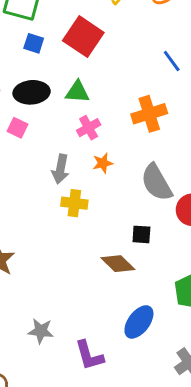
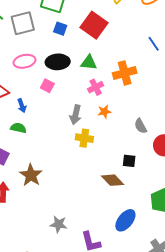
orange cross: (149, 114) -> (125, 73), moved
gray semicircle: (157, 183) -> (141, 126), size x0.6

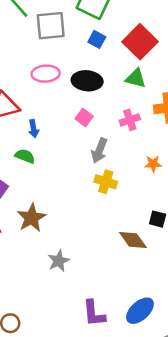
green triangle: (89, 63) -> (136, 78), moved
pink square: (47, 86) -> (84, 118), moved
orange star: (104, 112) -> (153, 164), moved
blue ellipse: (125, 220) -> (140, 311), moved
gray star: (59, 224) -> (59, 261), moved, turned 30

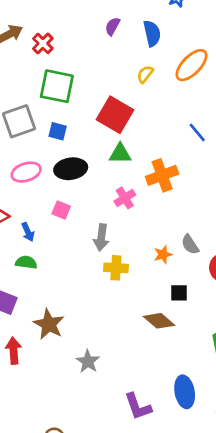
blue square: (97, 39) -> (58, 131), moved
pink square: (84, 118) -> (61, 210), moved
orange star: (153, 164) -> (163, 255), moved
blue ellipse: (140, 311) -> (185, 392), turned -44

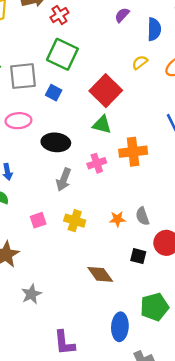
black ellipse: (71, 169) -> (56, 142), moved
pink square: (61, 210) -> (38, 220), moved, turned 35
gray arrow: (101, 237) -> (64, 180), moved
black square: (179, 293) -> (138, 256), moved
blue ellipse: (185, 392) -> (120, 327), moved

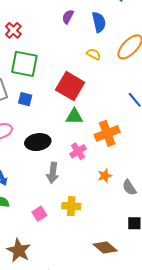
yellow semicircle: (140, 62) -> (94, 54), turned 80
orange star: (117, 219) -> (105, 176), moved

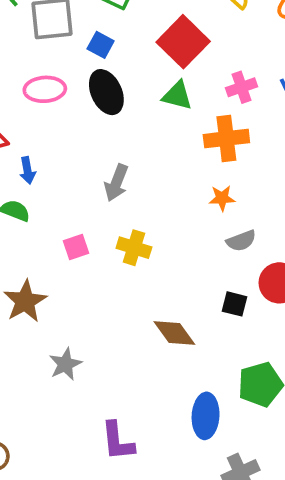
black ellipse: (38, 142) -> (106, 92), moved, turned 60
pink cross: (78, 151) -> (241, 87), moved
orange star: (105, 176) -> (222, 198), moved
gray semicircle: (129, 188) -> (241, 241), turned -91

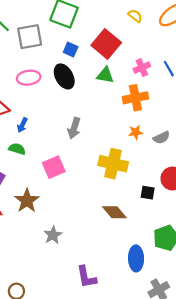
blue square: (101, 45) -> (71, 49), moved
blue arrow: (27, 170) -> (22, 125), turned 40
gray semicircle: (241, 241) -> (161, 138), moved
pink square: (76, 247) -> (54, 167), size x1.5
yellow cross: (134, 248) -> (113, 164), moved, size x1.5

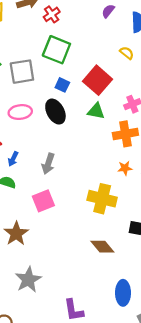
gray arrow: (74, 128) -> (48, 164), moved
gray star: (53, 235) -> (28, 280), moved, size x1.4

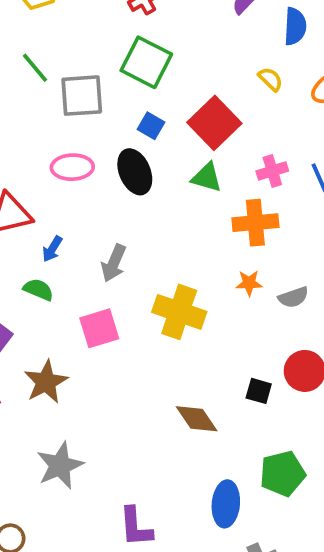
yellow cross: (102, 199) -> (179, 312), moved

